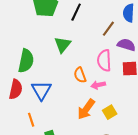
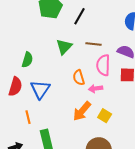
brown line: (108, 29) -> (94, 44), moved, turned 56
green semicircle: (26, 61) -> (27, 60), size x0.7
yellow square: (110, 112) -> (105, 116), turned -32

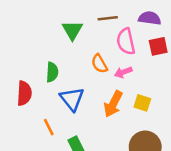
green semicircle: (27, 60) -> (52, 72), moved
blue triangle: (40, 89) -> (72, 99), moved

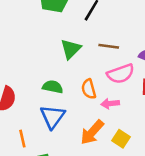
pink semicircle: (126, 41) -> (121, 74), turned -112
green semicircle: (52, 72) -> (53, 87), moved, turned -96

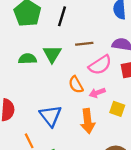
green semicircle: (53, 87) -> (27, 59), moved
orange arrow: (92, 132) -> (88, 121), turned -35
yellow square: (121, 139) -> (117, 109), moved

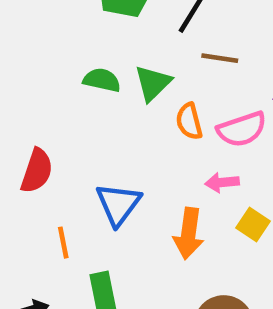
brown line: (84, 44) -> (220, 58), moved
orange semicircle: (76, 85) -> (189, 121), moved

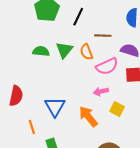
brown line: (220, 58) -> (103, 36), moved
orange semicircle: (189, 121) -> (86, 52), moved
orange arrow: (189, 233) -> (88, 116), turned 140

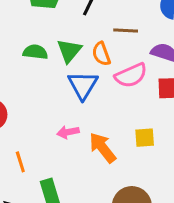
pink arrow: (101, 92) -> (68, 132), moved
blue triangle: (55, 107) -> (83, 85), moved
yellow square: (117, 109) -> (145, 138), turned -32

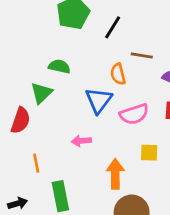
green triangle: (69, 51) -> (41, 93), moved
pink semicircle: (131, 75) -> (134, 114), moved
orange arrow: (103, 148) -> (115, 174), moved, turned 32

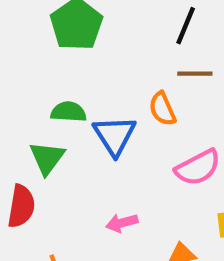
black line: (113, 27) -> (186, 26), moved
blue triangle: (99, 100) -> (115, 135), moved

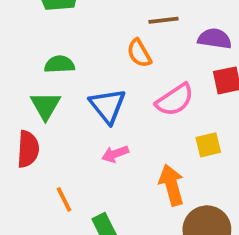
blue triangle: (115, 135) -> (108, 106), moved

